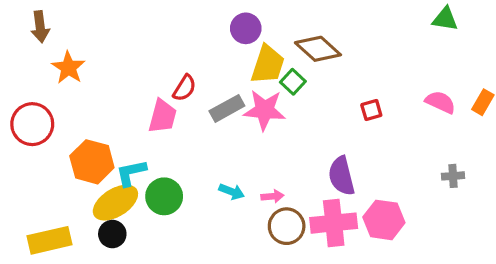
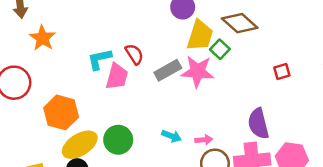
red semicircle: (185, 88) -> (134, 54), turned -65
cyan L-shape: (131, 173) -> (100, 59), moved

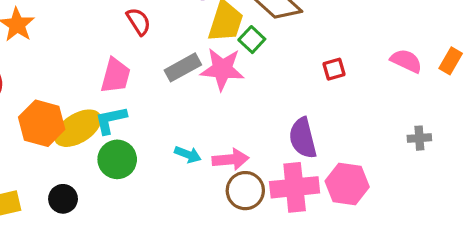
red semicircle: (134, 54) -> (139, 21), moved
cyan L-shape: (100, 59) -> (111, 120), moved
pink arrow: (204, 140) -> (231, 159), size x1.5
yellow ellipse: (80, 145) -> (78, 128), moved

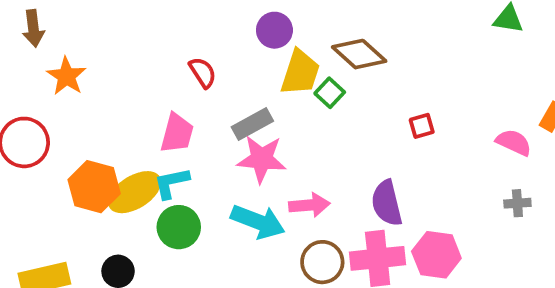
pink semicircle: (406, 61) -> (514, 142), moved
pink star: (222, 69) -> (262, 159), moved
cyan arrow: (188, 154) -> (258, 222), size x1.8
pink arrow: (231, 159) -> (309, 205), moved

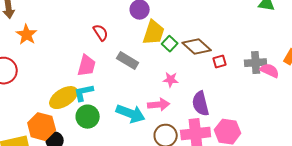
brown diamond: (359, 54) -> (197, 47), moved
gray rectangle: (252, 124) -> (128, 61), turned 60
pink star: (262, 159) -> (171, 80), moved, size x0.6
orange hexagon: (94, 187) -> (42, 127), moved
gray cross: (517, 203) -> (256, 63), moved, size x1.5

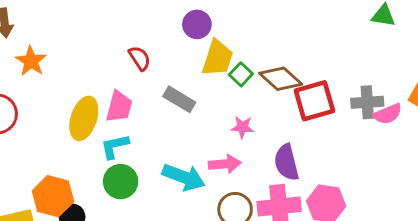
red square: (220, 62) -> (314, 101), size x2.0
pink semicircle: (270, 71) -> (388, 114), turned 132
yellow ellipse: (64, 98) -> (84, 118), moved, turned -40

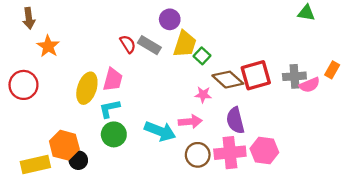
brown diamond: (281, 79) -> (228, 80), moved
gray rectangle: (179, 99) -> (149, 45), moved

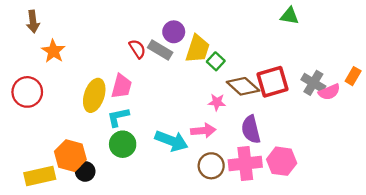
green triangle: (306, 13) -> (290, 16), moved
purple circle: (170, 19) -> (174, 32), moved
gray cross: (294, 76) -> (313, 83), turned 35

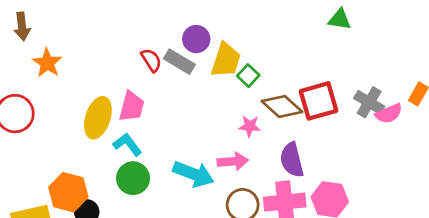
cyan L-shape: (118, 117) -> (127, 144), turned 65

